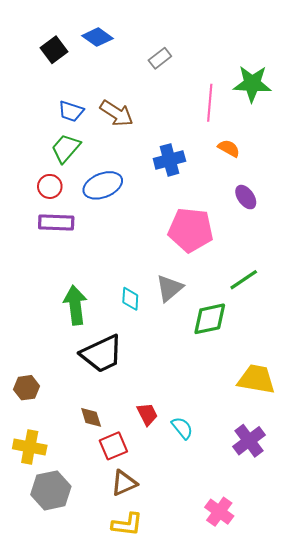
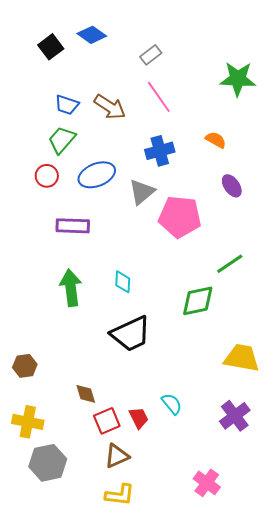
pink line: (210, 103) -> (159, 97), moved, turned -40
purple rectangle: (56, 222) -> (73, 226), moved
gray triangle: (169, 288) -> (142, 192), moved
black trapezoid: (102, 354) -> (131, 334), moved
red trapezoid: (147, 414) -> (139, 418), moved

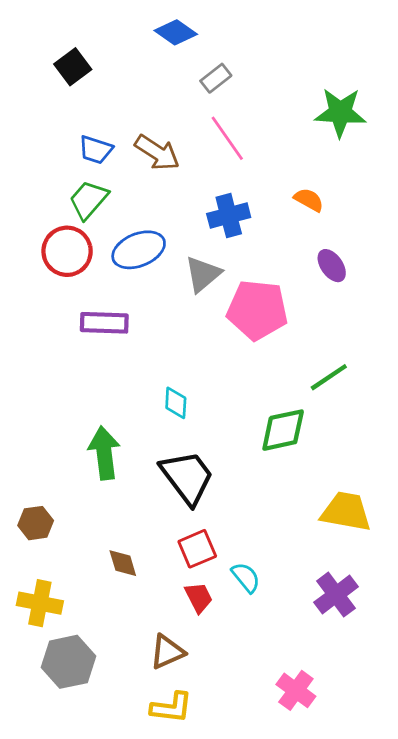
blue diamond: (92, 35) -> (176, 32), moved
red circle: (47, 176) -> (67, 251), size x1.5
green arrow: (71, 288) -> (104, 453), moved
black trapezoid: (131, 334) -> (187, 477), turned -102
red square: (107, 421) -> (197, 549), moved

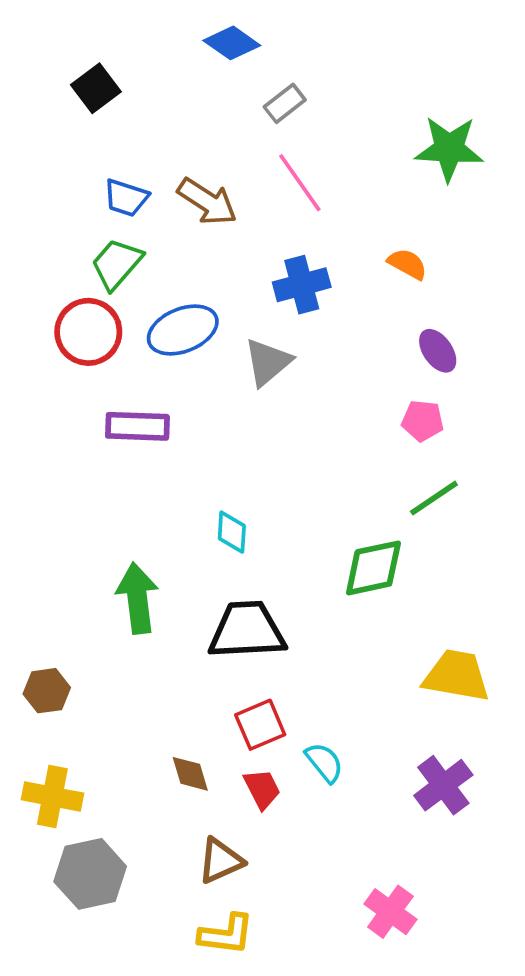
pink pentagon: (257, 310) -> (423, 421), moved, size x0.5
black trapezoid: (187, 477) -> (247, 630), turned -56
brown diamond: (123, 563) -> (190, 774), moved

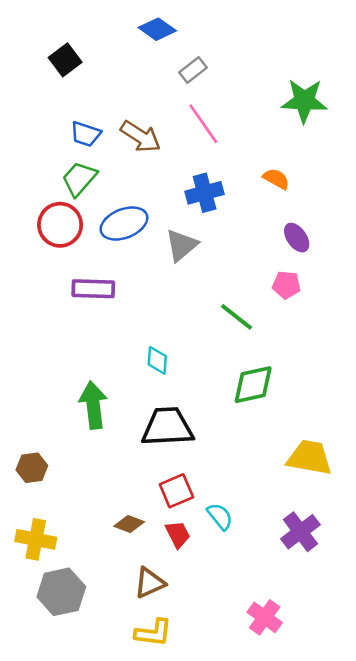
green line: (434, 498) -> (237, 317), moved, turned 72
brown diamond: (190, 774) -> (129, 524), turned -52

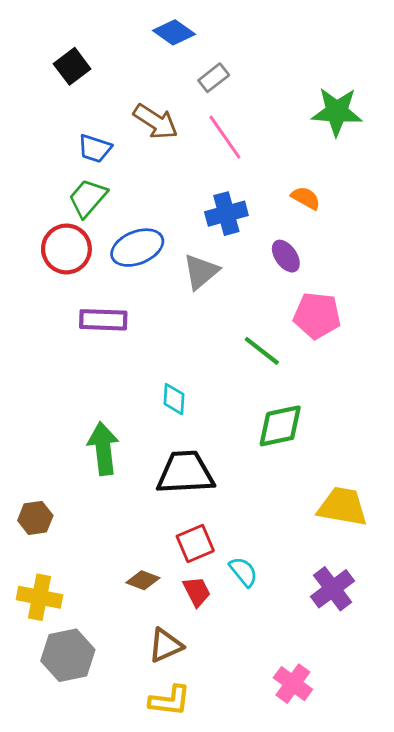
brown arrow: (141, 137) -> (156, 122), moved
purple ellipse: (297, 238) -> (286, 256), moved
pink pentagon: (286, 285) -> (317, 316), size x1.5

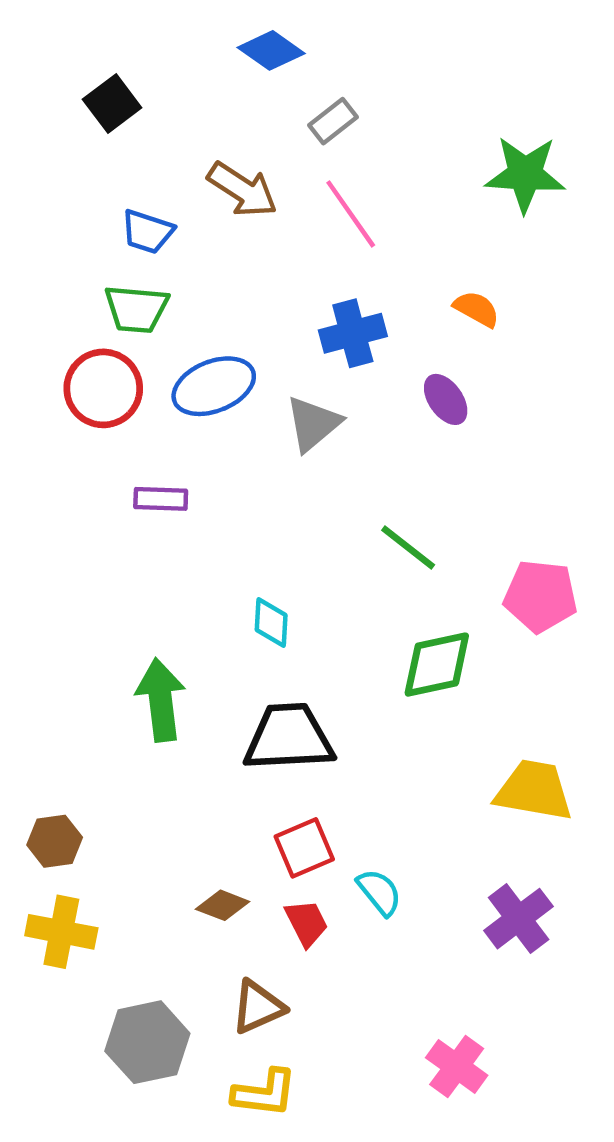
green trapezoid: (88, 198) -> (136, 309), turned -126
pink pentagon: (317, 316) -> (541, 596), moved
purple rectangle: (103, 320) -> (161, 499), size x0.7
brown hexagon: (35, 518) -> (55, 841), moved
gray hexagon: (68, 655) -> (147, 1042), moved

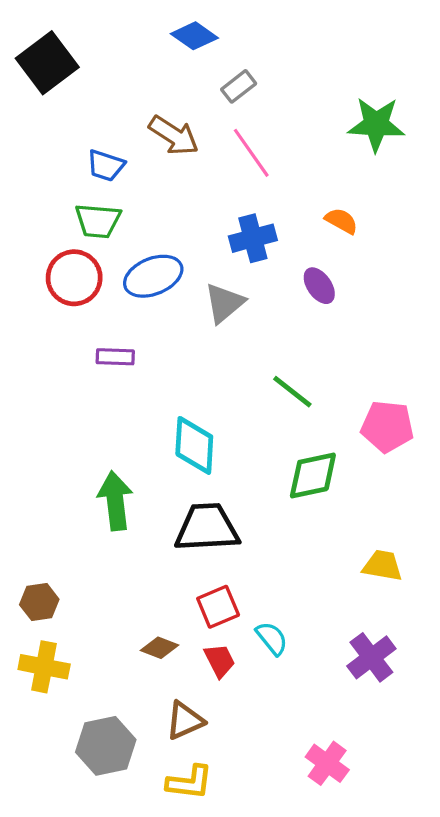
black square: (112, 103) -> (47, 63), moved, size x1.5
cyan diamond: (271, 623) -> (194, 445), size x1.6
yellow trapezoid: (534, 790) -> (383, 566), size x0.7

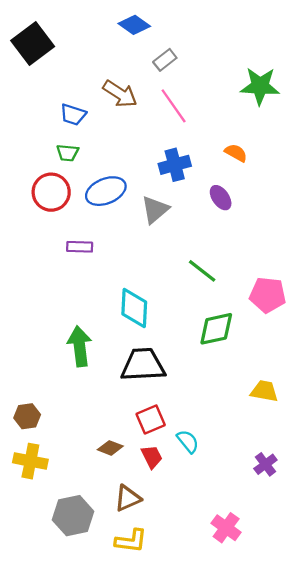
green trapezoid: (98, 221) -> (68, 153), size x0.7
purple cross: (371, 657) -> (265, 464), moved, size x0.7

